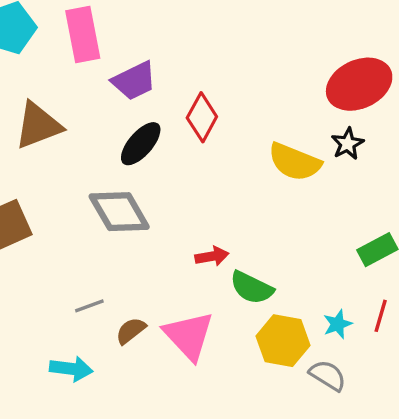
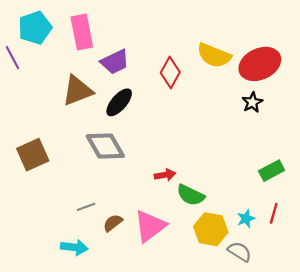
red diamond: (202, 117) -> (170, 72), moved
brown triangle: (38, 126) -> (78, 91), moved
yellow semicircle: (295, 162) -> (214, 55), moved
pink triangle: (189, 336) -> (150, 226), turned 36

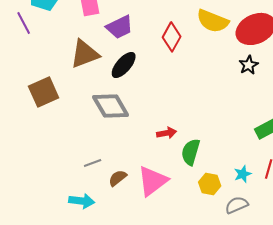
brown square: (33, 155) -> (44, 92), moved
green semicircle: (191, 195) -> (191, 152), turned 80
yellow hexagon: (211, 229) -> (210, 184), size x0.7
gray semicircle: (240, 252) -> (237, 205), turned -55

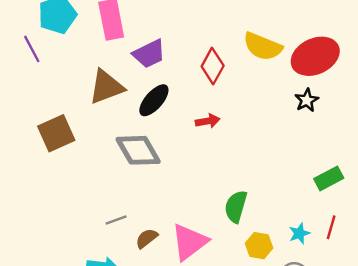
red arrow: (167, 133) -> (208, 121), moved

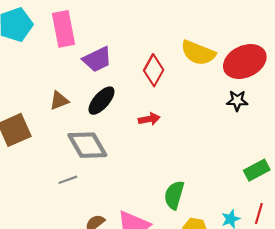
brown triangle: (106, 87) -> (59, 101), moved, size x0.6
black star: (307, 100) -> (237, 101), turned 30
gray line: (116, 220) -> (68, 180), moved

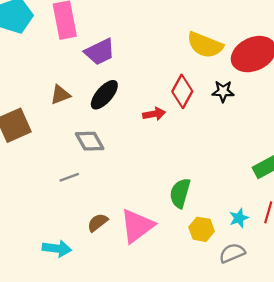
red diamond: (154, 70) -> (182, 91), moved
black star: (237, 101) -> (223, 91), moved
gray diamond: (87, 145) -> (90, 141), size x0.7

